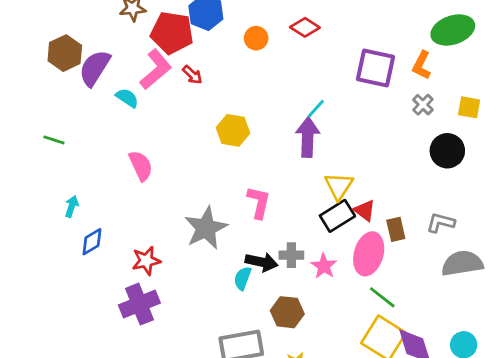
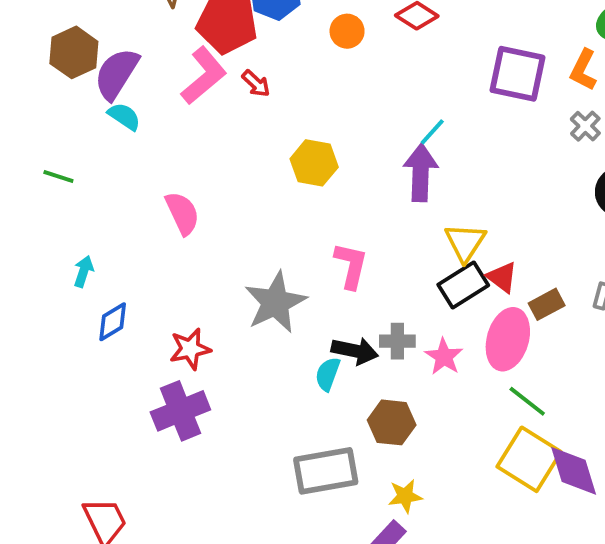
cyan semicircle: (127, 98) -> (124, 116), moved
brown rectangle: (396, 229) -> (547, 304), turned 75

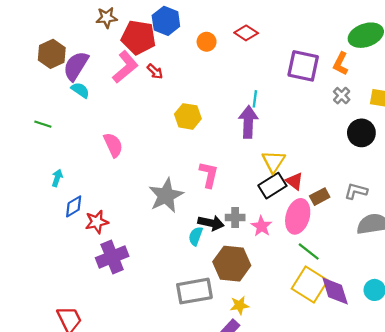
cyan line: (432, 132) -> (255, 99), turned -35
red star: (190, 349) -> (97, 222), moved
brown hexagon: (392, 422) -> (232, 264), size x1.4

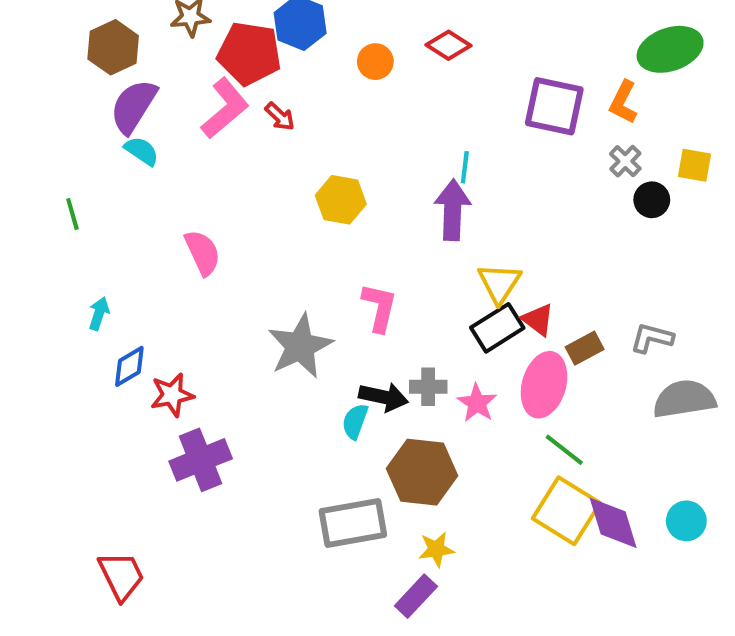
brown hexagon: (52, 54) -> (113, 47), moved
green line: (43, 124) -> (72, 214), turned 56
black circle: (361, 133) -> (652, 200), moved, size x0.7

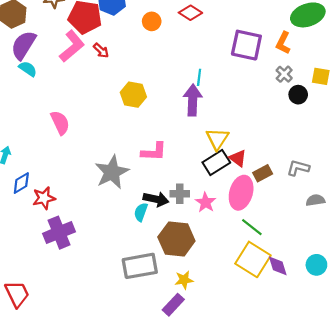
pink L-shape: (379, 307) -> (154, 152), turned 80
gray semicircle: (684, 399) -> (315, 200), size x0.6
purple diamond: (613, 523) -> (278, 266), size x0.7

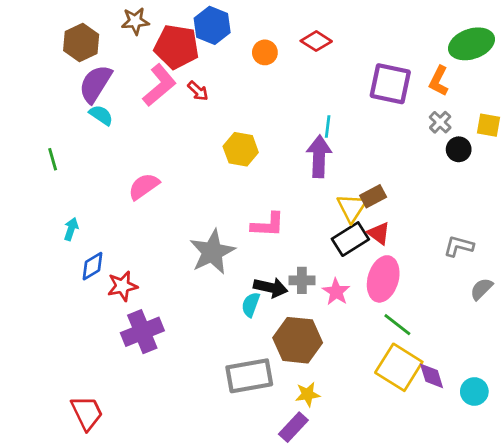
pink semicircle: (60, 123) -> (144, 186), turned -100
brown rectangle: (263, 173) -> (373, 196), moved
gray semicircle: (315, 200) -> (481, 289), turned -36
cyan circle: (316, 265) -> (474, 392), moved

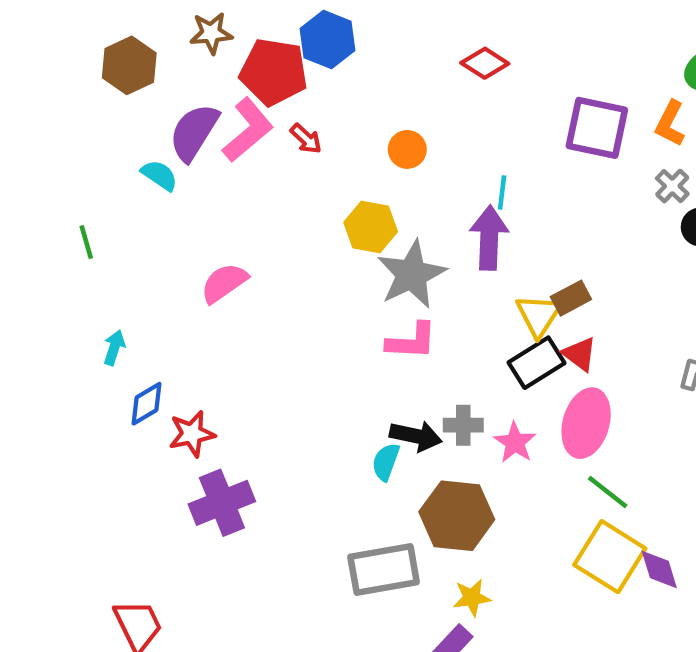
orange circle: (265, 52) -> (407, 149), moved
purple semicircle: (95, 84) -> (194, 132), moved
gray star: (212, 252) -> (412, 274), moved

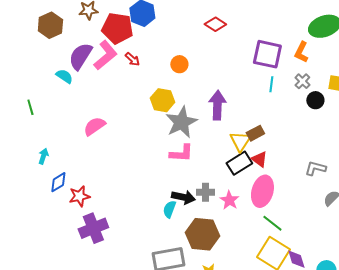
cyan line: (502, 193) -> (271, 84), moved

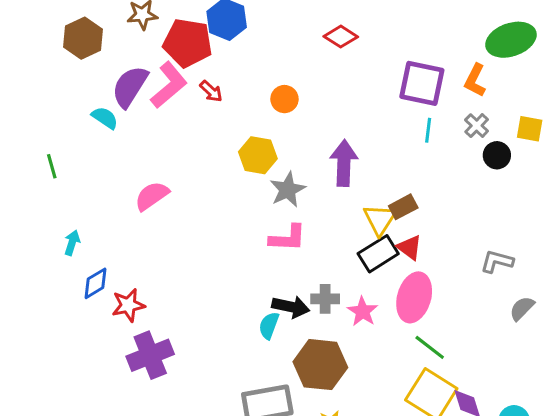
gray star: (181, 122) -> (288, 190), size x0.7

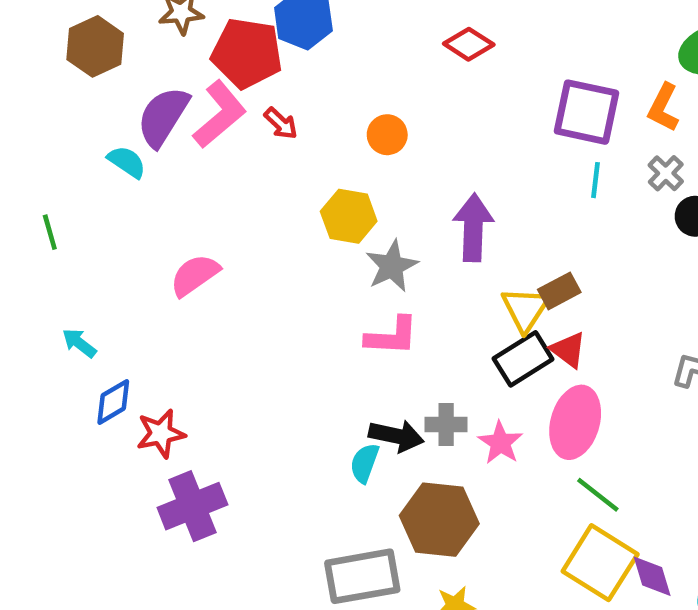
cyan arrow: (72, 243) -> (79, 343), turned -70

